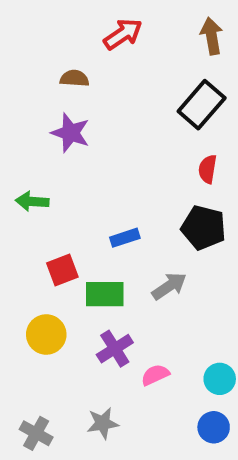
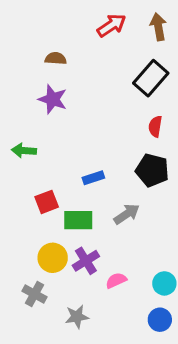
red arrow: (123, 34) -> (112, 25), moved
yellow circle: (46, 335) -> (53, 258), moved
gray cross: (36, 433) -> (35, 294), moved

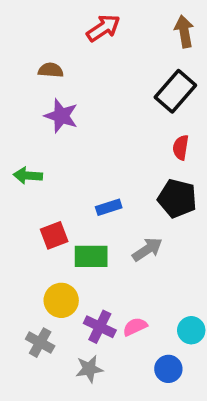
red arrow: (112, 25) -> (103, 28), moved
brown semicircle: (56, 58) -> (51, 70), moved
purple cross: (86, 261) -> (100, 327), moved, turned -32
blue circle: (160, 320) -> (168, 369), moved

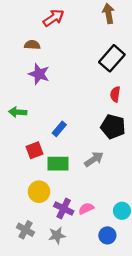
red arrow: (103, 28) -> (54, 18), moved
brown arrow: (184, 31) -> (109, 13), moved
blue rectangle: (109, 207) -> (59, 129), moved, turned -32
gray cross: (40, 343) -> (26, 230), moved

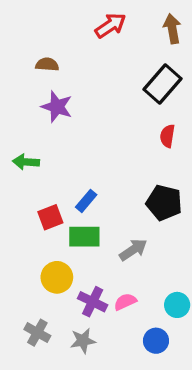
brown arrow: (109, 13) -> (172, 29), moved
red arrow: (54, 18) -> (110, 25), moved
black pentagon: (113, 127) -> (164, 203), moved
blue rectangle: (59, 129) -> (86, 201), moved
gray arrow: (94, 159) -> (133, 250), moved

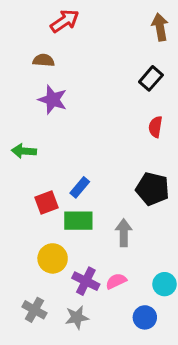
red arrow: (110, 25) -> (65, 21), moved
black rectangle: (162, 84) -> (151, 78), size x0.7
gray arrow: (133, 250) -> (124, 233), turned -56

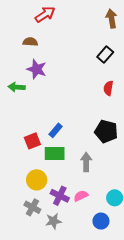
green arrow: (24, 151) -> (17, 87), moved
gray cross: (34, 310) -> (32, 207), moved

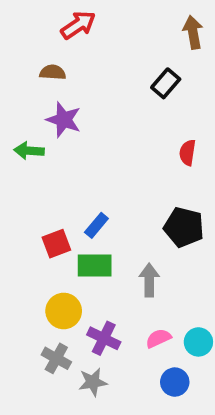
black rectangle: (105, 54) -> (166, 83), moved
pink semicircle: (81, 196) -> (158, 338), moved

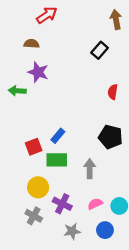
gray star: (93, 382) -> (72, 231), moved

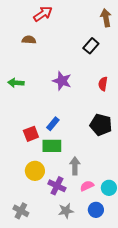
purple star: (38, 72) -> (62, 81), moved
gray arrow: (90, 169) -> (75, 166), moved
gray cross: (34, 216) -> (21, 211), moved

